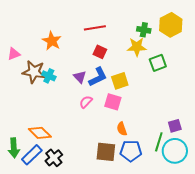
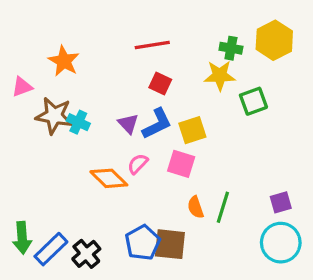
orange star: (52, 41) -> (64, 61), moved
orange diamond: (40, 133) -> (109, 178), moved
green line: (159, 142) -> (223, 207), moved
blue pentagon: (131, 151) -> (143, 243), moved, turned -30

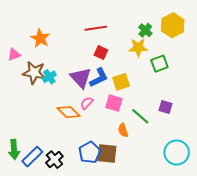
green cross: (231, 48) -> (145, 30), turned 32
cyan cross: (78, 122) -> (49, 77), turned 32
purple triangle: (128, 124) -> (81, 78), size x1.6
purple square: (281, 202) -> (166, 107), moved, turned 32
green line: (223, 207) -> (140, 116), moved, turned -66

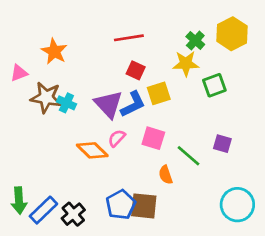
cyan cross: (49, 77) -> (66, 103), turned -32
yellow square: (121, 82) -> (159, 93), moved

